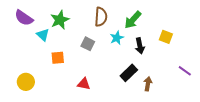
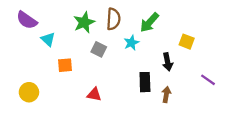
green star: (60, 20) -> (84, 22), moved
black arrow: (140, 46) -> (167, 62), moved
black rectangle: (129, 73) -> (145, 82), turned -48

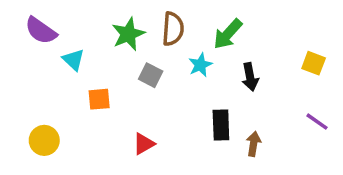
yellow square: (187, 42) -> (314, 63), moved
black arrow: (167, 62) -> (250, 77), moved
red triangle: (94, 94) -> (144, 144), turned -42

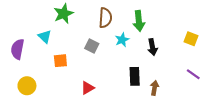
purple semicircle: (41, 31) -> (18, 49), moved, turned 66
green star: (128, 34) -> (64, 14), moved
green arrow: (228, 34) -> (139, 21), turned -48

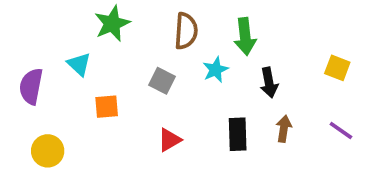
red triangle: (88, 88) -> (169, 140), moved
brown arrow: (154, 88) -> (284, 129), moved

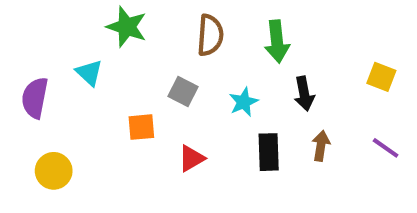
green star: (112, 24) -> (127, 27), turned -30
cyan star: (216, 70) -> (244, 102), moved
orange square: (107, 107) -> (141, 127), moved

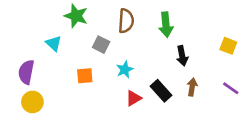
gray square: (183, 92) -> (101, 45), moved
purple semicircle: (35, 98) -> (26, 72), moved
cyan star: (244, 102) -> (125, 70), moved
black rectangle: (269, 152) -> (161, 91), turned -40
red triangle: (191, 158) -> (133, 98), moved

